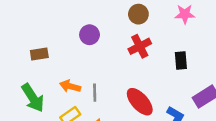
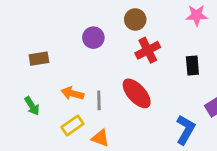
brown circle: (138, 14) -> (135, 19), moved
green arrow: (33, 98) -> (32, 106), size x0.6
red ellipse: (140, 102) -> (137, 93), moved

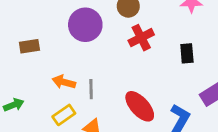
purple circle: (93, 38) -> (85, 25), size x1.5
red ellipse: (137, 93) -> (140, 106), moved
green arrow: (32, 106) -> (14, 105), moved, turned -78

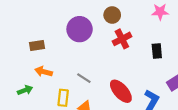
orange arrow: (64, 82) -> (44, 72), moved
gray line: (91, 89) -> (84, 78), turned -56
yellow rectangle: (64, 115) -> (63, 98), turned -49

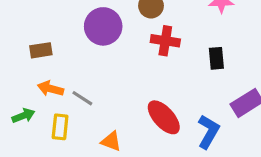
red cross: (122, 39) -> (165, 41), turned 36
gray line: (84, 78) -> (82, 98), moved
yellow rectangle: (63, 98) -> (60, 127), moved

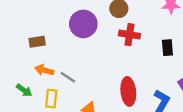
green arrow: (23, 116) -> (24, 90), turned 56
red ellipse: (164, 117) -> (128, 91), turned 36

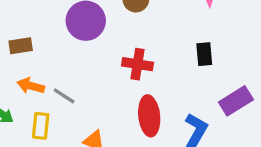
red cross: (129, 35) -> (137, 64), moved

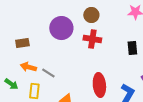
red cross: (137, 64) -> (92, 39), moved

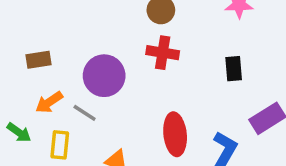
purple circle: (61, 28) -> (104, 76), moved
orange arrow: (28, 67) -> (49, 102), turned -49

